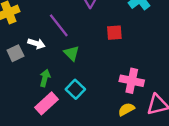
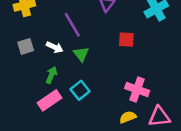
white arrow: (36, 44) -> (55, 47), moved

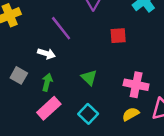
gray square: (26, 46) -> (19, 75), moved, turned -35
green triangle: (81, 54) -> (89, 78), moved
cyan square: (80, 90) -> (88, 114), moved

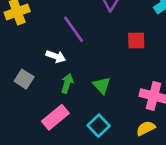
green arrow: (47, 82) -> (67, 83), moved

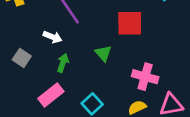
red square: (136, 40) -> (130, 23), size x1.5
green triangle: (102, 85) -> (103, 53), moved

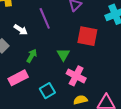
white arrow: (53, 37) -> (21, 30), moved
pink cross: (145, 77) -> (76, 76), moved

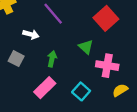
red square: (87, 36) -> (106, 18), turned -35

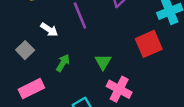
red square: (106, 18) -> (149, 44), moved
pink rectangle: (45, 88) -> (31, 89), moved

